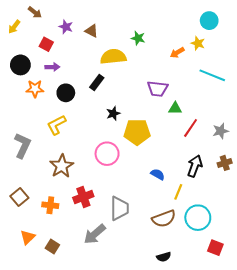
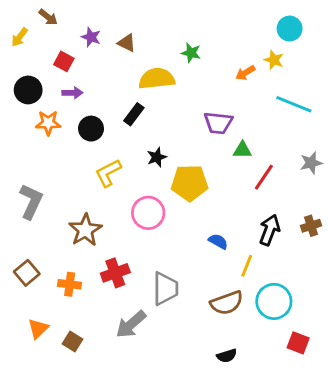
yellow L-shape: (57, 125) -> (108, 173), moved
gray star: (221, 131) -> (311, 163), moved

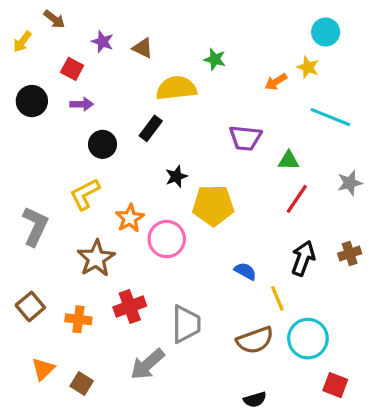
orange star: (48, 123) -> (130, 218), moved, turned -30
green triangle: (242, 150) -> (289, 160), moved
yellow L-shape: (108, 173) -> (85, 194), moved
yellow line: (247, 266) -> (277, 298), turned -45

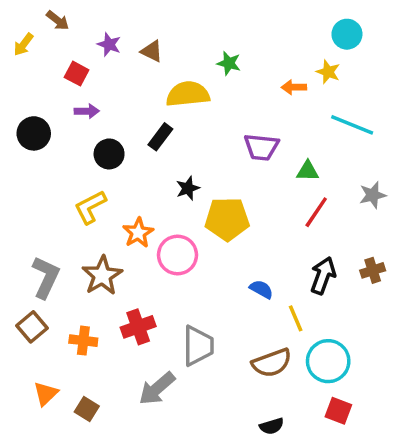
orange arrow: (276, 82) -> (294, 87), turned 30
black circle: (32, 101) -> (34, 133), moved
gray L-shape: (35, 226) -> (46, 277), moved
red square: (335, 385) -> (338, 411), moved

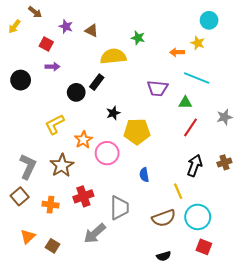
cyan line: (352, 125) -> (197, 78), moved
black circle: (109, 154) -> (76, 92), moved
blue semicircle: (261, 289) -> (144, 175), moved, turned -128

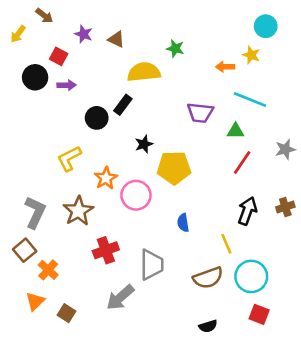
black circle: (21, 80) -> (35, 77), moved
orange cross: (50, 205) -> (48, 270), moved, turned 35

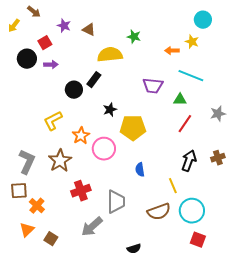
red square: (59, 56) -> (45, 43), turned 32
brown square: (25, 250) -> (19, 191), turned 36
black semicircle: (208, 326) -> (134, 249), moved

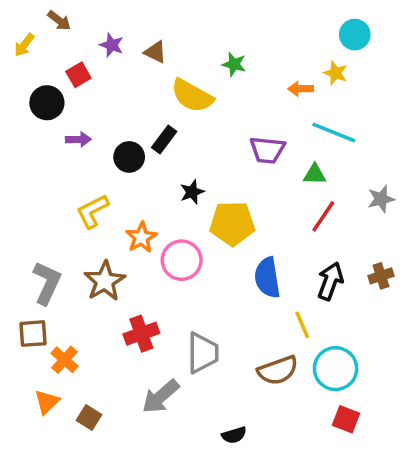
yellow semicircle: (110, 55) -> (192, 96), turned -145
purple arrow: (51, 65) -> (78, 139), moved
blue semicircle: (140, 170) -> (267, 278), moved, size x1.6

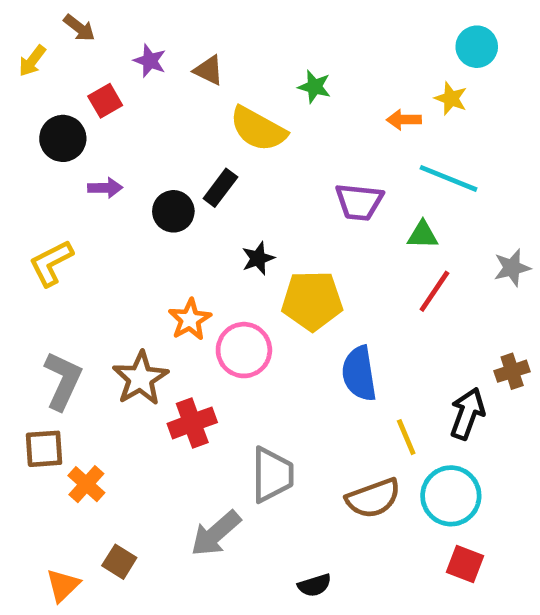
yellow L-shape: (92, 211) -> (51, 263), moved
black arrow: (330, 281) -> (467, 414), moved
red cross: (141, 334) -> (192, 423), moved
orange triangle: (47, 402) -> (63, 585), moved

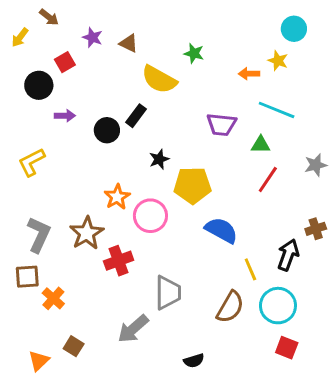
blue semicircle: (359, 374) -> (221, 230), turned 128
brown semicircle: (373, 498) -> (230, 307), turned -40

